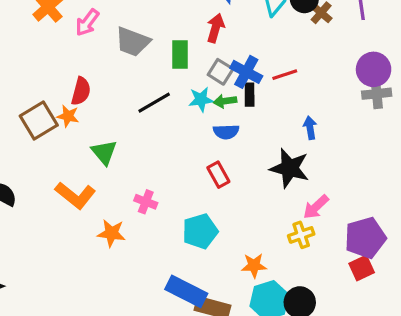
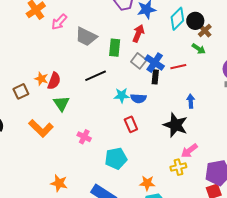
red semicircle: (81, 91) -> (54, 81), moved
cyan star: (201, 99) -> (122, 95), moved
green arrow: (225, 101) -> (199, 49), moved, turned -144
brown square: (39, 121) -> (21, 91), moved, size x0.7
orange star: (111, 233) -> (59, 183), moved

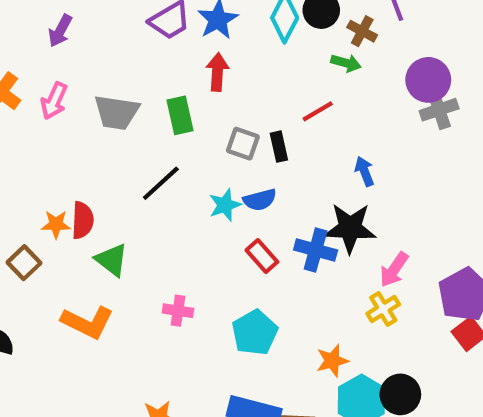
brown cross: (205, 31) -> (362, 31), moved
gray square: (139, 61) -> (243, 144), moved
blue cross: (155, 63) -> (316, 250), moved

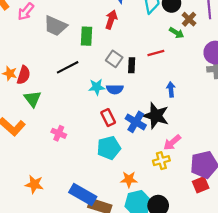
cyan pentagon: (255, 333) -> (109, 148), moved

